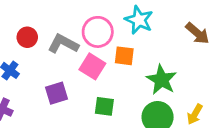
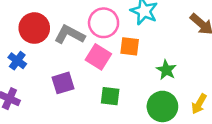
red circle: (27, 37) -> (34, 28), size x1.5
green star: (162, 80) -> (166, 70), size x0.7

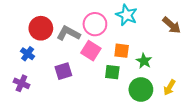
orange square: (130, 46) -> (122, 51), moved
green square: (110, 96) -> (112, 72), moved

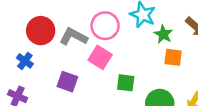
orange square: (122, 51) -> (173, 57), moved
green star: (144, 61) -> (163, 34), moved
purple square: (63, 71) -> (67, 82), turned 36

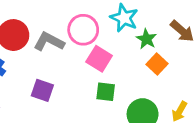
pink square: (100, 57) -> (99, 59), moved
orange square: (173, 57) -> (157, 64), turned 36

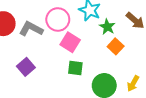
purple square: (42, 90) -> (26, 67), turned 30

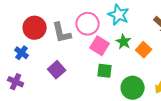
green star: (107, 27) -> (124, 42), moved
gray L-shape: (31, 29) -> (62, 33), turned -130

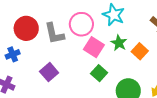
blue cross: (22, 53) -> (13, 54), turned 32
green square: (105, 71) -> (99, 73), turned 35

